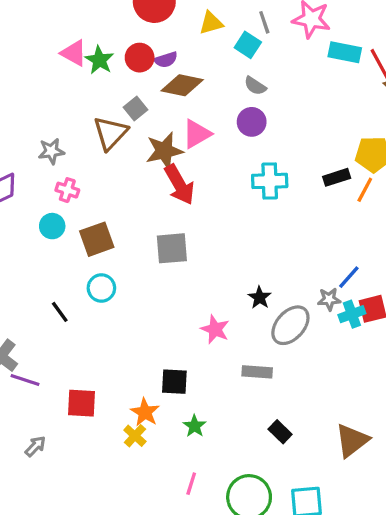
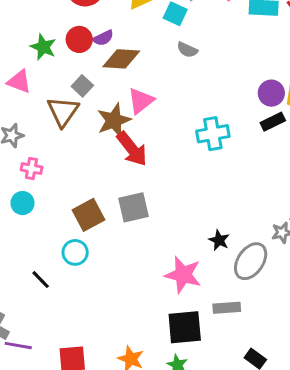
pink triangle: (74, 53) -> (19, 82), moved
purple circle: (252, 122) -> (271, 93), moved
brown square: (97, 239) -> (89, 215), moved
pink star: (215, 329) -> (183, 275), size x1.4
black square: (174, 382) -> (185, 327), moved, size x1.4

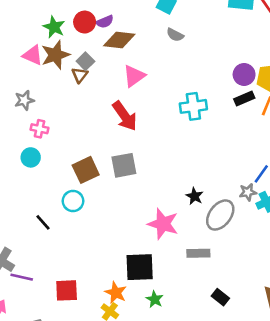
brown triangle: (63, 111) -> (80, 75), moved, size x0.6
brown star: (114, 120) -> (55, 55), moved
black square: (185, 327) -> (140, 267), moved

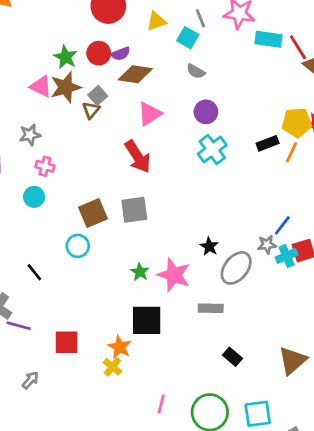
purple circle: (244, 74) -> (206, 112), moved
cyan cross: (193, 106) -> (212, 149), turned -32
black line: (43, 222) -> (34, 272), moved
green star: (155, 299) -> (140, 272), moved

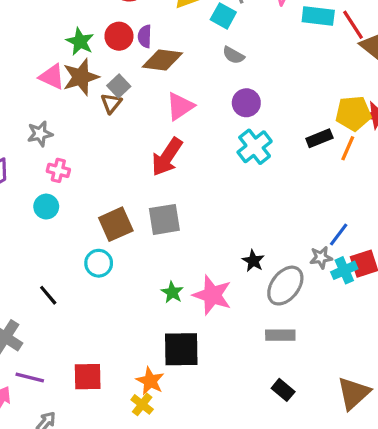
purple semicircle: (121, 54) -> (145, 36), turned 114
red arrow: (138, 157) -> (167, 157), turned 68
gray rectangle: (211, 308) -> (280, 335), moved
purple line: (19, 326) -> (30, 378), moved

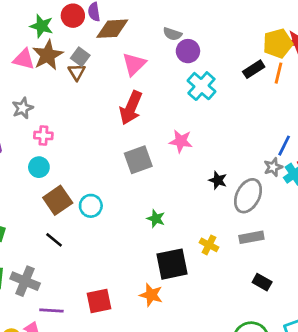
gray semicircle: (233, 55) -> (172, 34), moved
brown square: (116, 224) -> (58, 200), moved
pink star: (212, 295) -> (181, 141), moved, size x0.7
yellow cross: (142, 404) -> (209, 245), moved

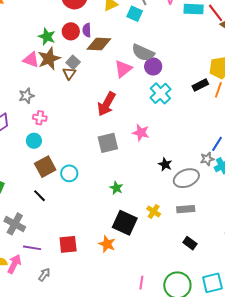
gray semicircle: (172, 34) -> (143, 53), size x1.6
pink triangle: (134, 64) -> (123, 69), moved
gray ellipse: (248, 196) -> (186, 178), turned 35
black square: (172, 264) -> (125, 223), turned 30

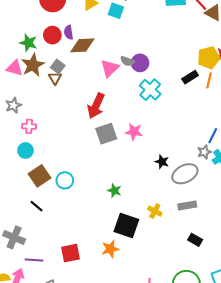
gray semicircle: (143, 53) -> (127, 61), moved, size x0.6
gray square: (108, 143) -> (106, 134), moved
orange star: (107, 244) -> (110, 249), turned -30

